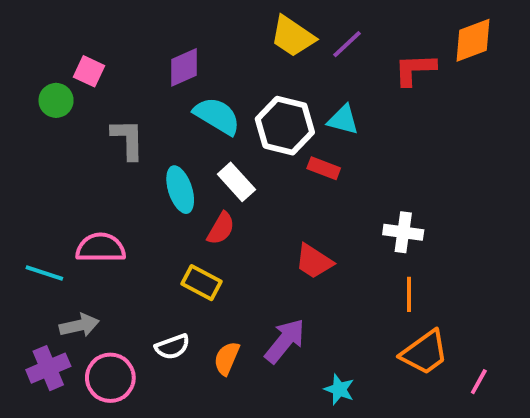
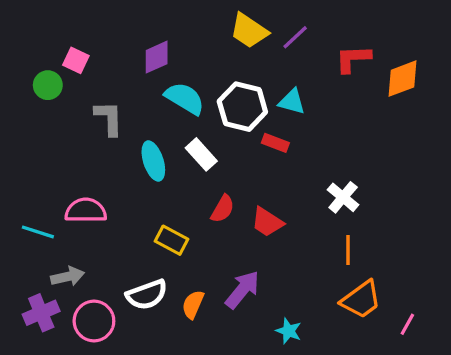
orange diamond: (473, 40) -> (402, 79), moved
red semicircle: (221, 228) -> (223, 209), moved
white cross: (403, 232) -> (343, 197), turned 32
white semicircle: (172, 347) -> (147, 295), size x1.4

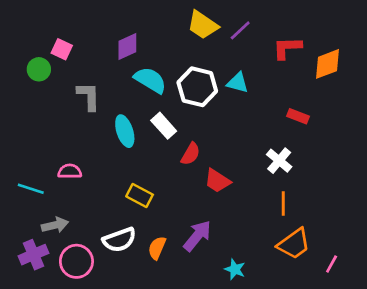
red rectangle: (275, 143) -> (298, 116), moved
red semicircle: (223, 209) -> (191, 154), moved
pink semicircle: (86, 210) -> (70, 171), size x0.7

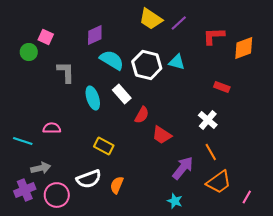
orange line: (283, 204) -> (211, 152), turned -30
purple arrow: (197, 236) -> (183, 168), moved

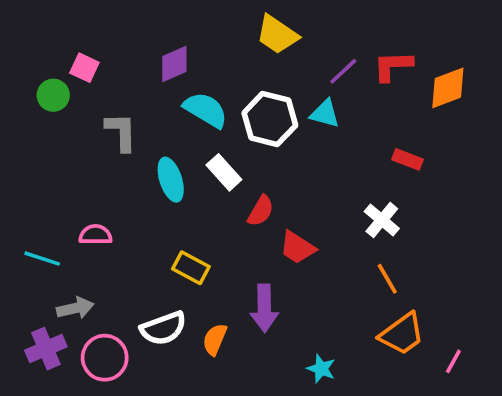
purple line: (179, 23) -> (343, 71), moved
purple arrow: (183, 168) -> (264, 308), moved, turned 140

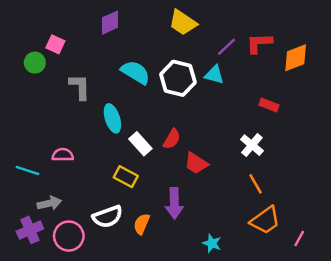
purple diamond: (174, 64) -> (110, 23), moved
white rectangle: (224, 172) -> (140, 144), moved

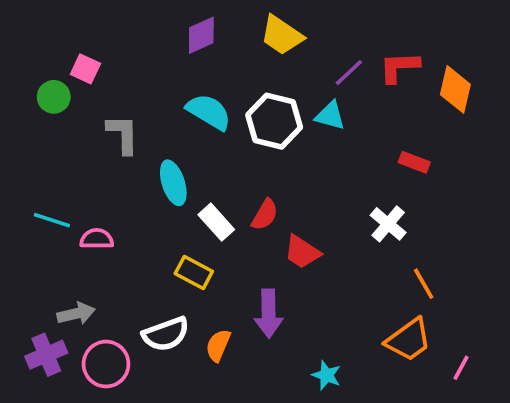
purple diamond: (110, 23) -> (201, 35), moved
orange diamond: (296, 58) -> (455, 89), turned -56
cyan line: (28, 171) -> (52, 220), moved
orange line: (256, 184) -> (424, 284), moved

